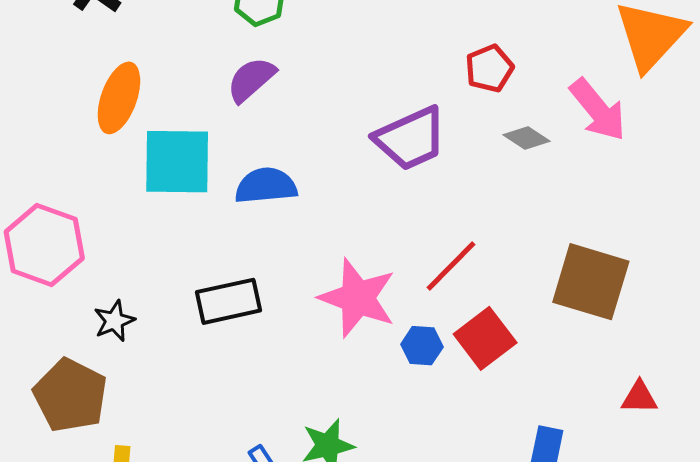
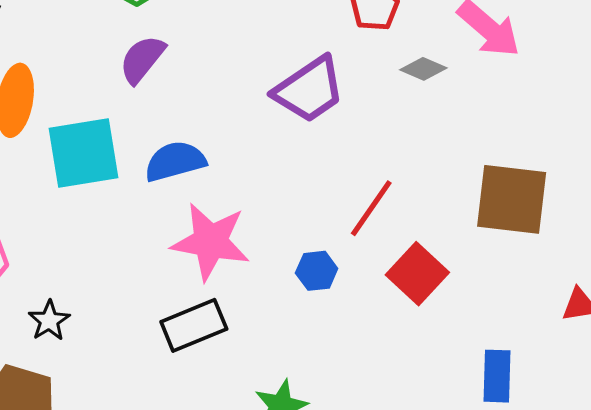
pink star: (358, 298) -> (210, 242), moved
black rectangle: (229, 301) -> (194, 325), moved
blue hexagon: (422, 346) -> (317, 271), moved

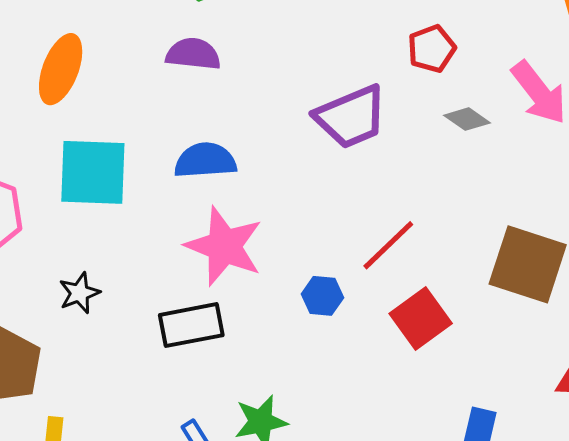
purple semicircle: (142, 59) -> (193, 54), turned 46
cyan square: (84, 153) -> (93, 172), moved
black star: (49, 321) -> (79, 293), moved

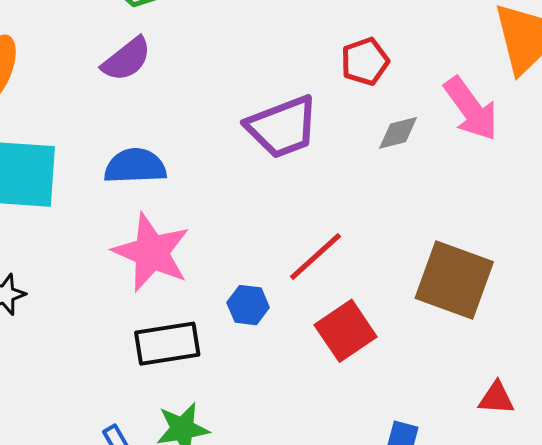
purple semicircle: (193, 54) -> (126, 59), turned 134
gray diamond: (467, 119) -> (398, 133), turned -51
black rectangle: (191, 325) -> (167, 344), moved

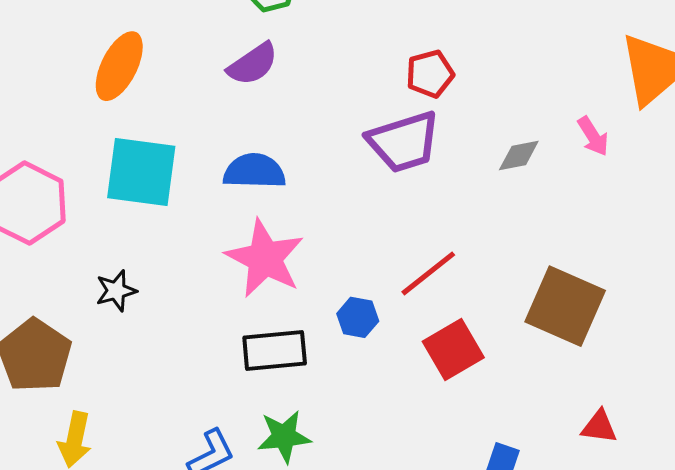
red pentagon: (365, 61) -> (430, 74), moved
pink arrow: (471, 109) -> (593, 136), size x0.6

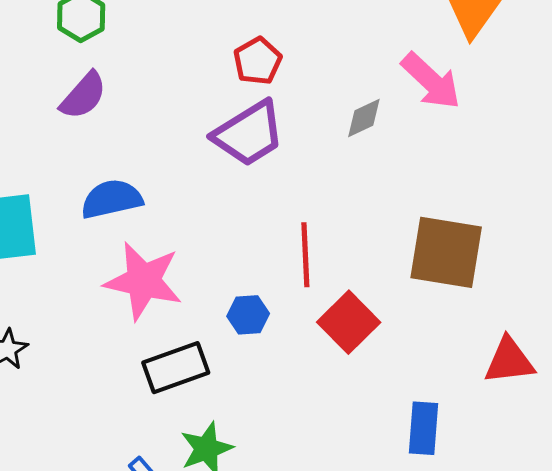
pink arrow: (593, 136) -> (431, 81), size x1.6
red line: (428, 273) -> (305, 255), turned -40
red triangle: (599, 427) -> (509, 361), size x1.4

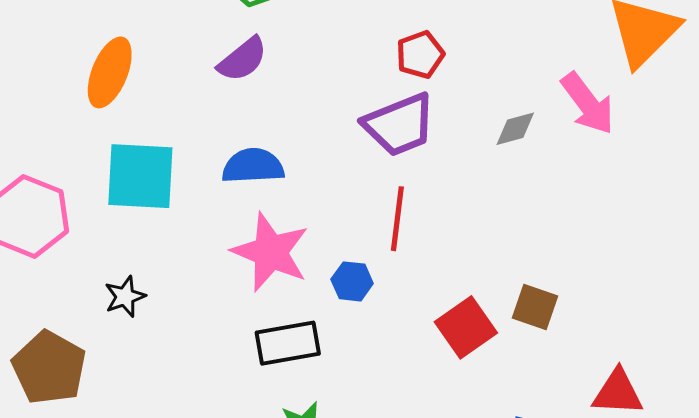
brown square: (446, 252) -> (535, 307), moved, size x0.6
red line: (305, 255) -> (397, 219), moved
blue hexagon: (248, 315) -> (352, 281), moved

